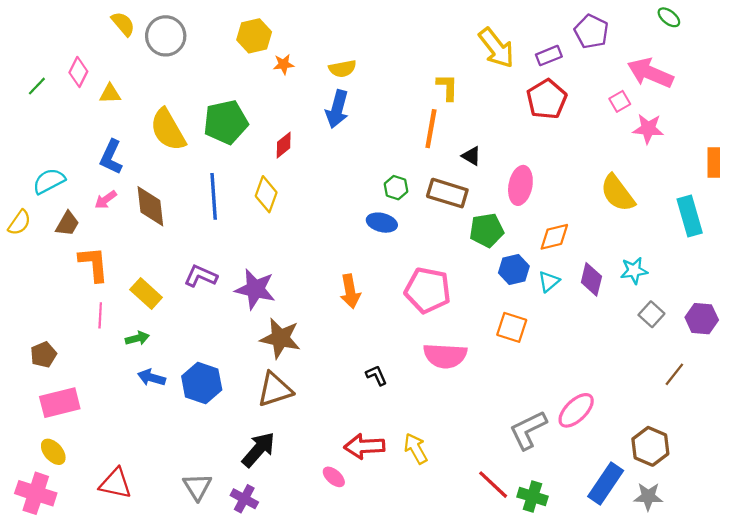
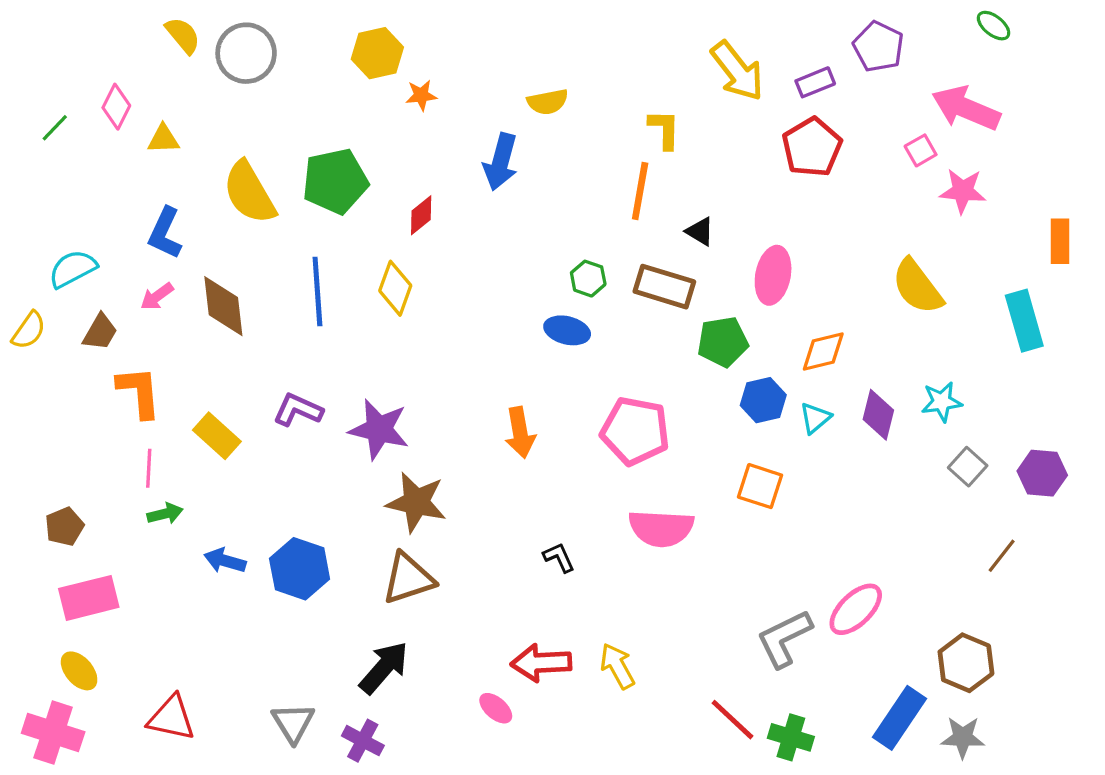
yellow semicircle: (343, 69) -> (548, 102), moved
green arrow: (137, 338) -> (165, 514), moved

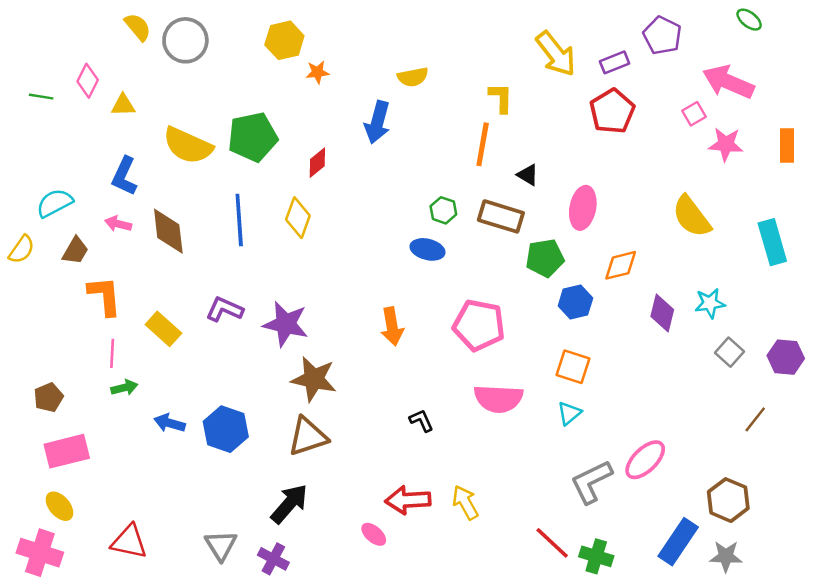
green line: (55, 128) -> (41, 97), turned 55
yellow semicircle: (249, 193) -> (188, 146), turned -36
orange rectangle: (1060, 241) -> (787, 146), moved
pink arrow: (157, 296) -> (118, 224), turned 50
cyan triangle: (815, 418) -> (569, 413), moved

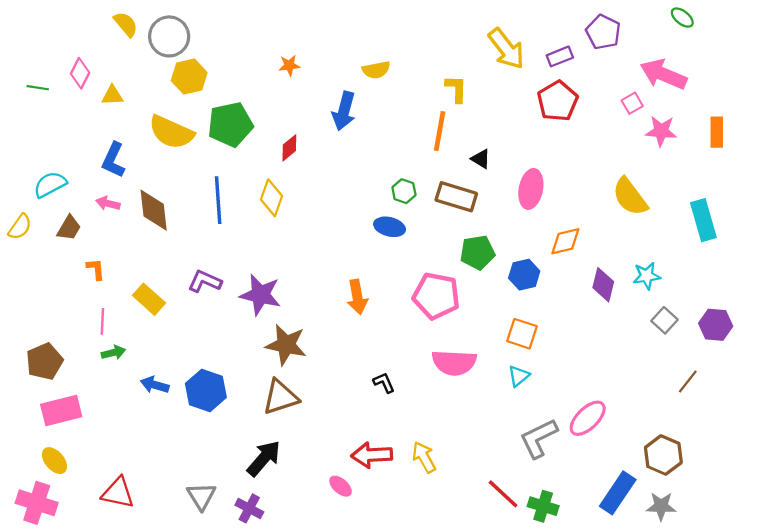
yellow hexagon: (284, 40) -> (189, 77), moved
green pentagon: (545, 258) -> (477, 252), moved
orange L-shape: (105, 296) -> (96, 269), size x0.6
brown pentagon: (48, 397) -> (44, 361), size x1.4

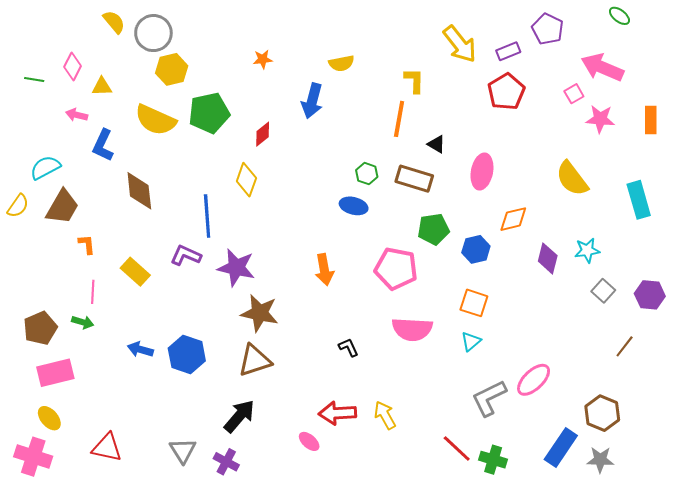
blue line: (218, 200) -> (207, 216), moved
pink arrow: (108, 203) -> (77, 115), moved
brown trapezoid: (69, 228) -> (62, 207), size x1.5
green arrow: (113, 353) -> (83, 322), moved, turned 30

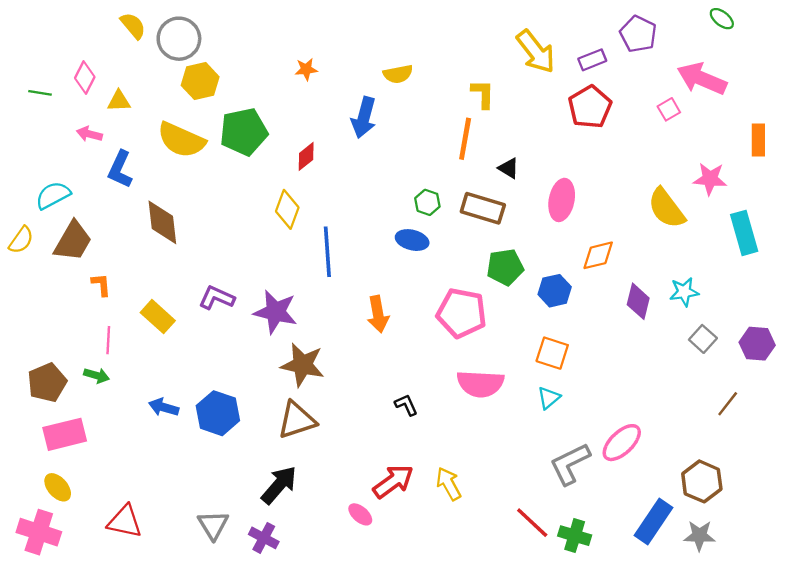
pink star: (600, 119) -> (710, 179), moved
blue line: (207, 216) -> (327, 252), moved
red arrow: (337, 413) -> (393, 481), turned 147

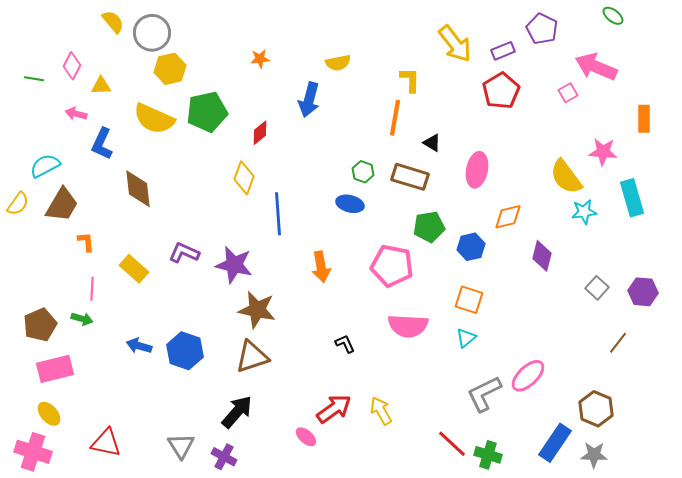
cyan star: (684, 292) -> (584, 212), moved

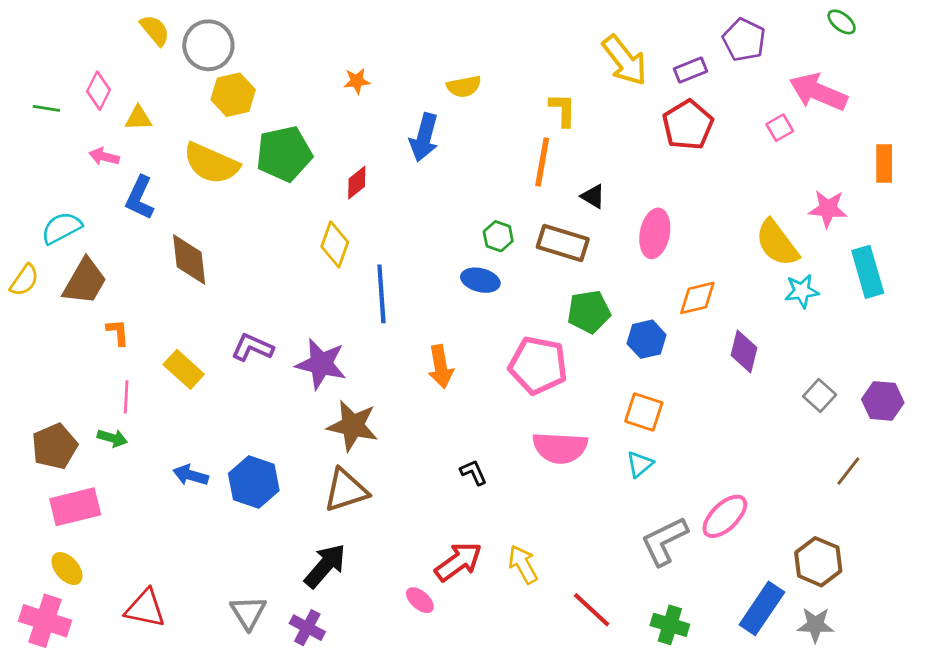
red line: (452, 444) -> (592, 610), moved

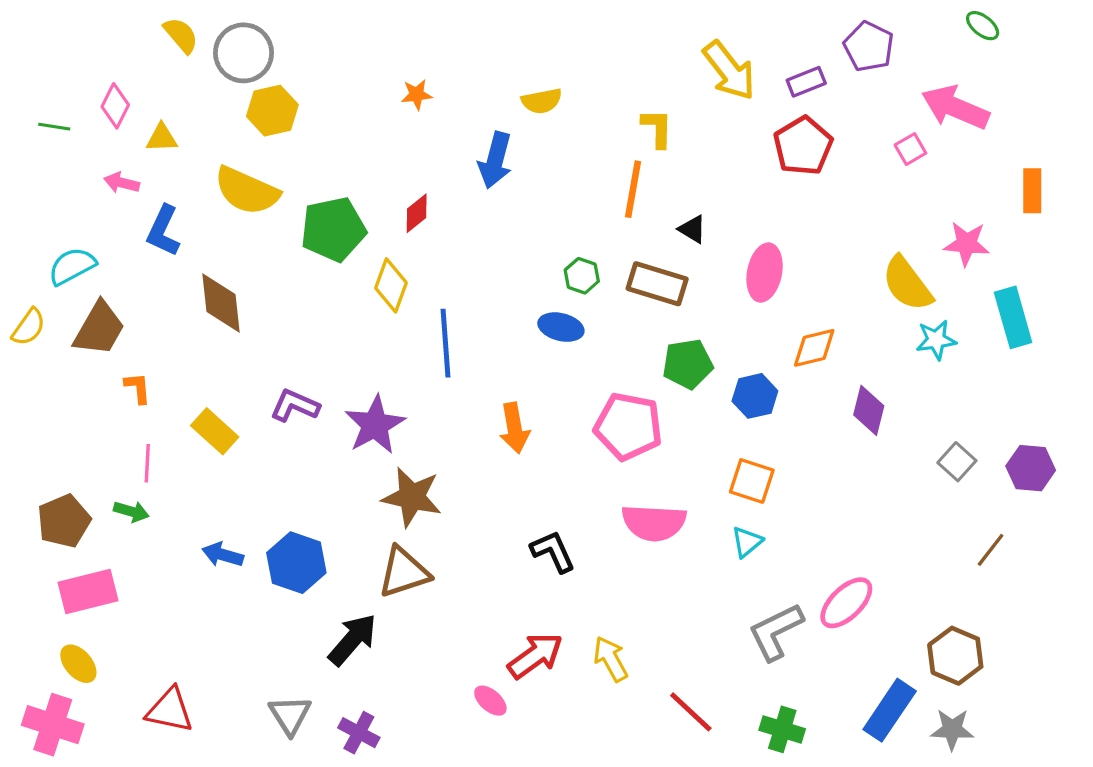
green pentagon: (284, 154) -> (333, 229), moved
purple star: (321, 364) -> (375, 425), turned 30
black L-shape: (473, 472) -> (553, 551), size x1.4
black arrow: (325, 566) -> (353, 640), moved

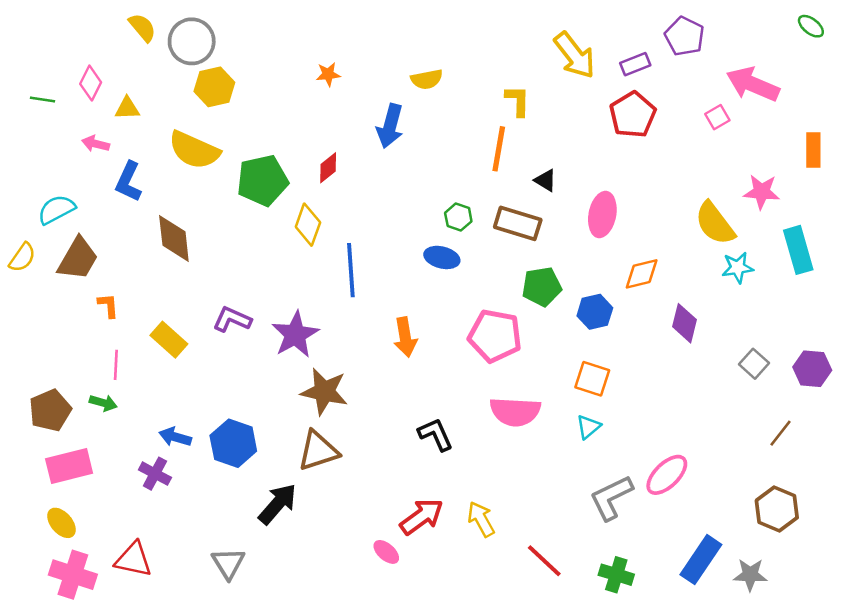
green ellipse: (983, 26) -> (811, 26), moved
brown hexagon: (955, 656) -> (777, 509), moved
pink cross: (53, 725) -> (73, 575), moved
purple cross: (359, 733) -> (155, 474), moved

